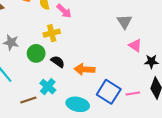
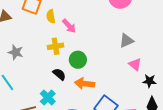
gray triangle: (124, 22) -> (126, 41), turned 35
green circle: (36, 53) -> (78, 60), moved

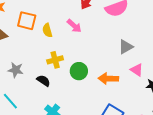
pink arrow: (69, 26) -> (74, 26), moved
black semicircle: (59, 74) -> (43, 81), moved
orange arrow: (84, 84) -> (108, 79), moved

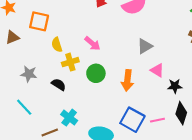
pink arrow: (74, 26) -> (92, 43), moved
yellow semicircle: (47, 30) -> (57, 45), moved
orange arrow: (108, 79) -> (127, 80), turned -84

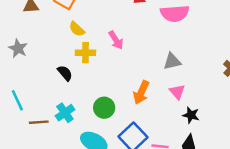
yellow semicircle: (57, 45) -> (77, 29), turned -48
green circle: (96, 73) -> (104, 108), moved
gray star: (29, 74) -> (18, 48), moved
cyan line: (24, 107) -> (17, 100), moved

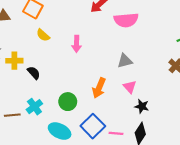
pink arrow: (116, 40) -> (77, 44), turned 35
yellow cross: (85, 53) -> (14, 61), moved

